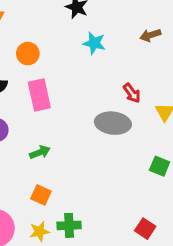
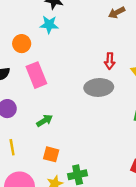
cyan star: (94, 43) -> (49, 25), moved
red arrow: (132, 93) -> (110, 61), turned 49

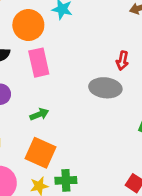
orange circle: (22, 44) -> (28, 25), size x1.5
orange square: (51, 154) -> (40, 153), size x1.6

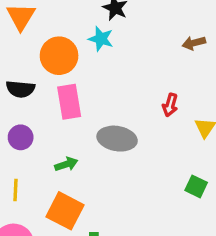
gray ellipse: (105, 88) -> (117, 139), moved

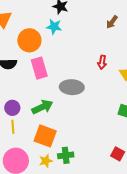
brown arrow: (194, 43) -> (112, 22), turned -32
purple circle: (21, 137) -> (12, 108), moved
green arrow: (66, 164) -> (42, 107), size x1.5

